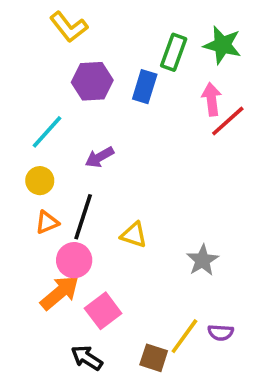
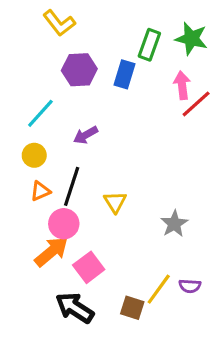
yellow triangle: (134, 235) -> (115, 202), turned 40
black arrow: (87, 358) -> (75, 308), size x1.4

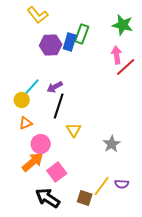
green rectangle: (149, 45) -> (82, 34), moved
blue rectangle: (124, 74) -> (70, 42), moved
cyan line: (40, 113) -> (31, 88), moved
black line: (72, 186) -> (59, 106), moved

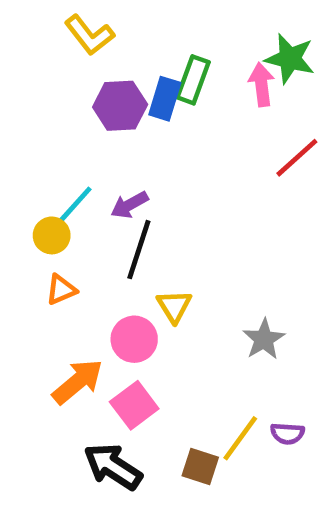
pink arrow: (117, 55) -> (261, 85), moved
pink circle: (41, 144) -> (134, 339), moved

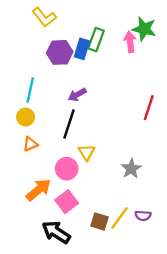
red line: (297, 158) -> (149, 108), moved, turned -30
purple arrow: (129, 205) -> (77, 95), moved
cyan line: (73, 207) -> (30, 90), moved, turned -30
brown square: (200, 467) -> (100, 222), moved

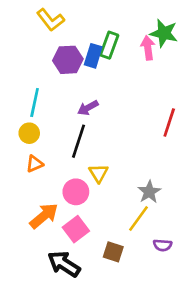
yellow line: (119, 218) -> (139, 219), moved

